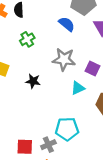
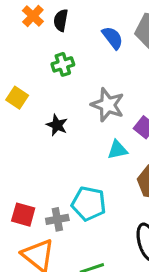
blue semicircle: (67, 24) -> (113, 38), moved

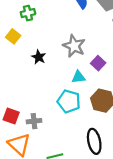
green cross: (63, 64) -> (28, 13), moved
cyan pentagon: (89, 204) -> (69, 101), moved

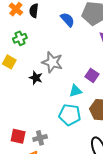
gray star: (74, 46) -> (52, 62), moved

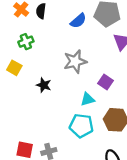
blue semicircle: (68, 20) -> (78, 21), turned 91
gray star: (52, 62) -> (75, 62), moved, turned -30

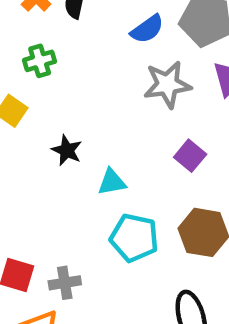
gray star: (75, 62) -> (167, 84), moved
cyan triangle: (88, 99) -> (112, 182), moved

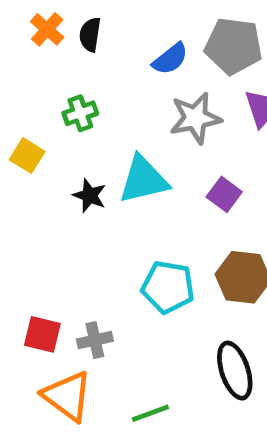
green cross: (40, 61) -> (80, 113), moved
cyan triangle: (112, 182) -> (143, 180), moved, size x1.6

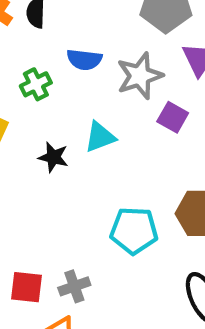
blue semicircle: (170, 59) -> (84, 60), moved, turned 52
cyan triangle: (143, 180) -> (100, 137), size x0.7
purple square: (224, 194) -> (173, 117), moved

